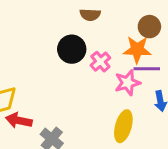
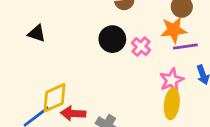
pink star: (128, 83) -> (172, 80), moved

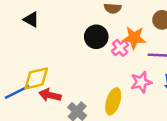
orange star: (174, 30) -> (134, 38), moved
yellow ellipse: (172, 104) -> (113, 101), moved

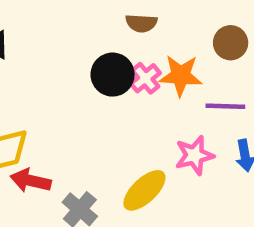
pink cross: (120, 48) -> (145, 78), moved
yellow ellipse: (113, 101) -> (144, 190), turned 30

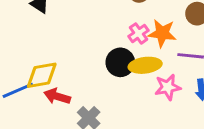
black circle: (113, 75) -> (120, 62), moved
yellow ellipse: (144, 190) -> (145, 65), moved, turned 32

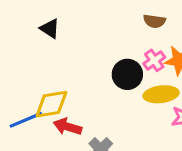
black circle: (120, 62) -> (127, 74), moved

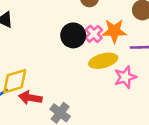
black circle: (127, 74) -> (73, 35), moved

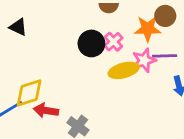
orange star: (114, 31) -> (148, 29), moved
pink star: (125, 77) -> (144, 60), moved

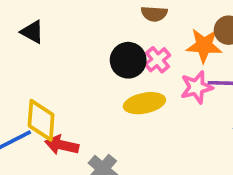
yellow ellipse: (124, 70) -> (144, 103), moved
yellow diamond: (29, 93) -> (41, 120), turned -72

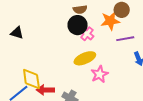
black circle: (128, 60) -> (78, 25), moved
pink star: (197, 87) -> (100, 74), moved

